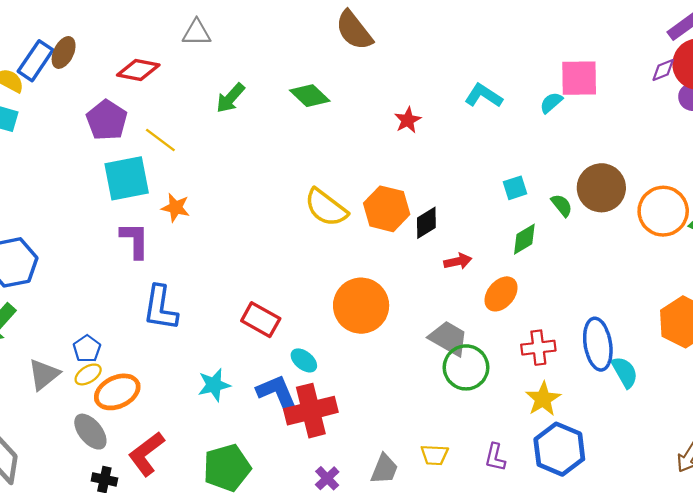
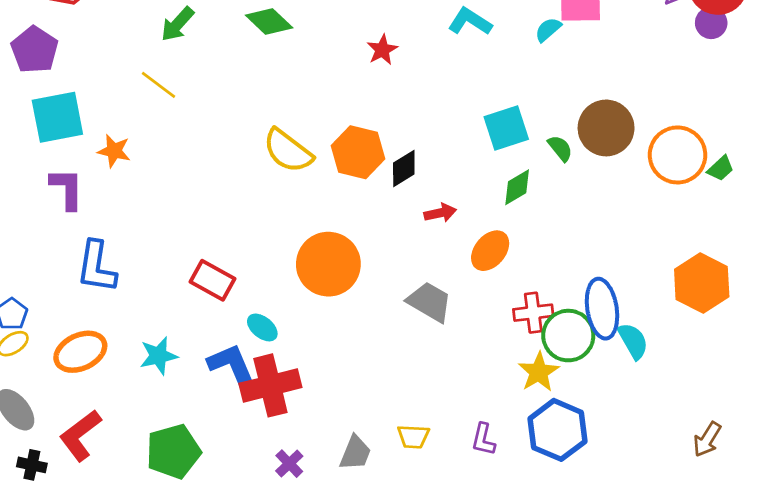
yellow line: (160, 140) -> (159, 85), moved
cyan square: (515, 188) -> (506, 128), size x1.6
green circle: (466, 367) -> (568, 336), moved
orange ellipse: (117, 392) -> (80, 352), moved

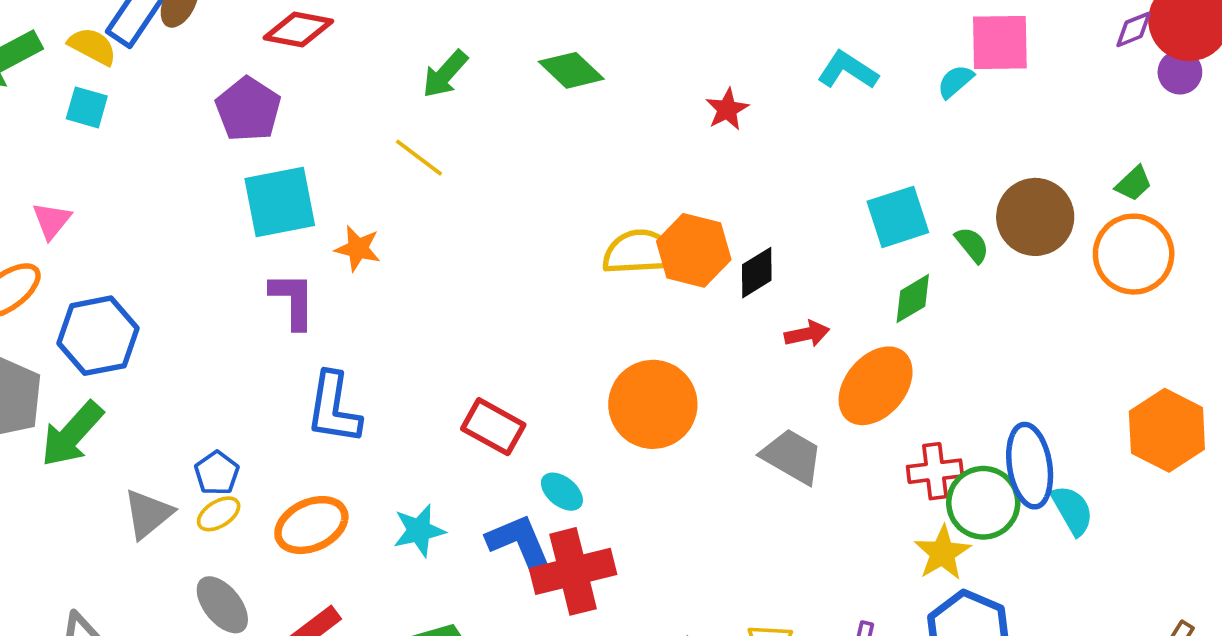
yellow semicircle: (288, 151) -> (640, 252), moved, turned 140
green trapezoid: (721, 168) -> (1134, 184), moved
orange ellipse: (490, 251) -> (876, 386), size x1.4

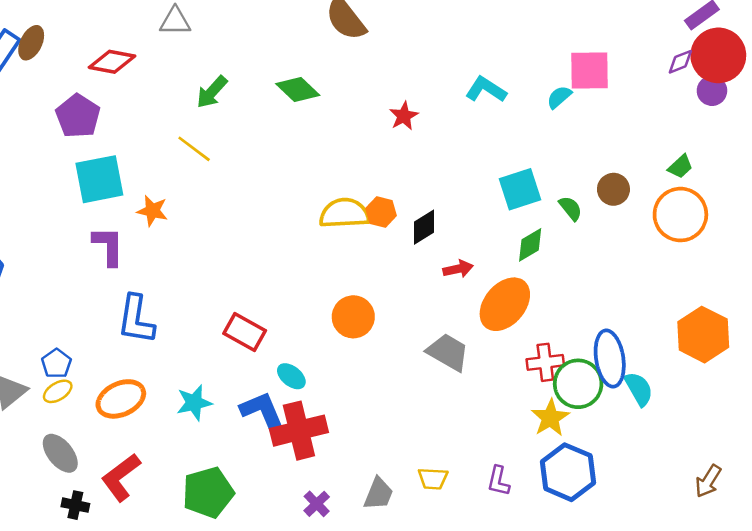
brown circle: (1035, 217) -> (613, 189), size x0.6
orange hexagon: (694, 250) -> (381, 212), size x0.6
orange circle: (653, 404) -> (353, 317), size x0.7

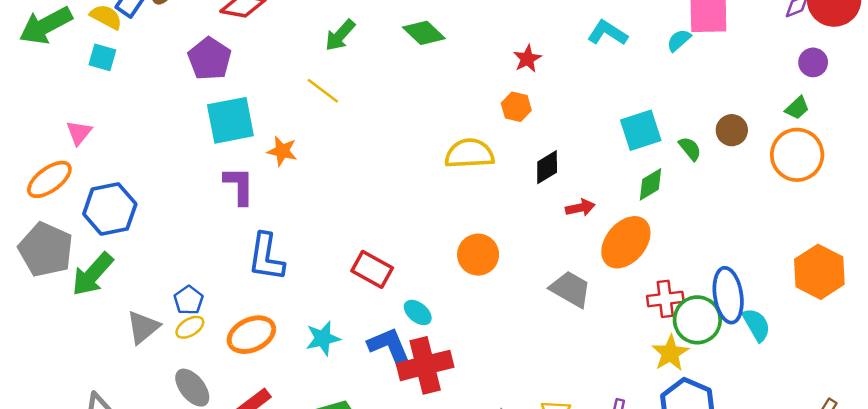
purple circle: (712, 91) -> (813, 62), moved
orange hexagon: (381, 212) -> (516, 107), moved

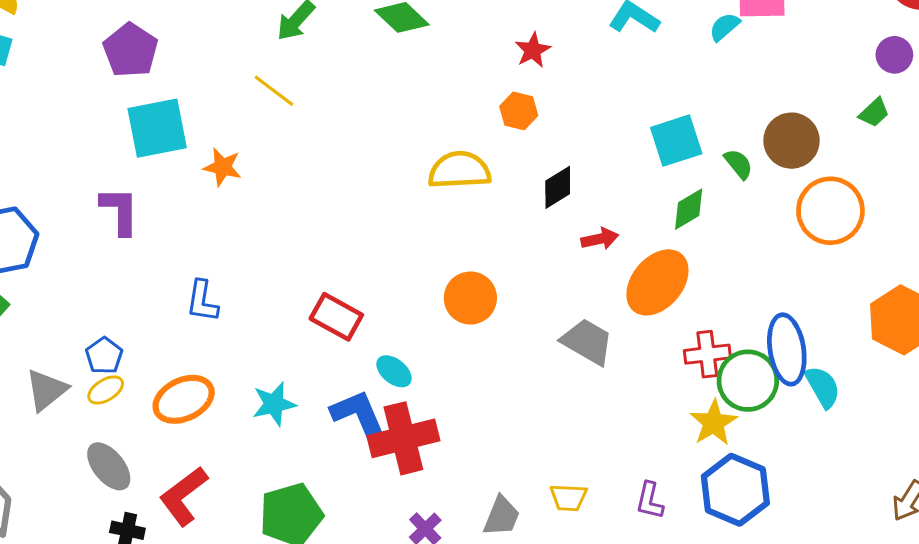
brown circle: (732, 130) -> (791, 141), size x1.4
orange circle: (797, 155) -> (830, 211), moved
purple L-shape: (239, 186) -> (120, 211), moved
blue L-shape: (266, 257) -> (202, 301), size x0.7

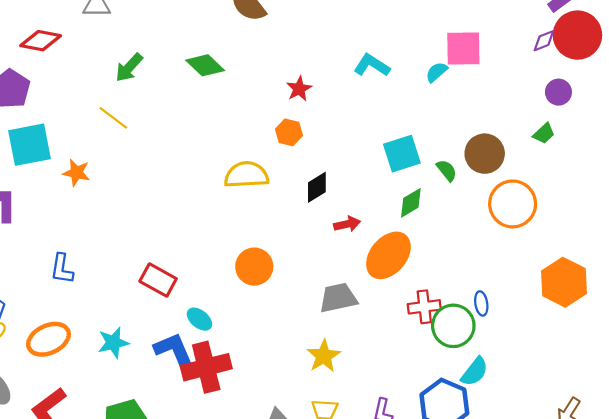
gray trapezoid: (587, 342) -> (338, 298), turned -42
blue ellipse: (787, 349) -> (481, 303), size x0.5
cyan semicircle: (823, 387) -> (475, 372), moved, turned 68
yellow star: (714, 423) -> (324, 356), moved

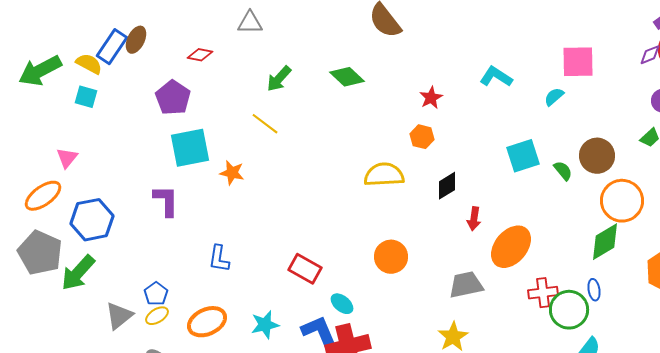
red diamond: (41, 41) -> (200, 55), size x0.7
cyan semicircle: (437, 72) -> (554, 97), moved
green diamond: (411, 203) -> (605, 242), moved, size x1.4
red arrow: (347, 224) -> (474, 219), turned 110

